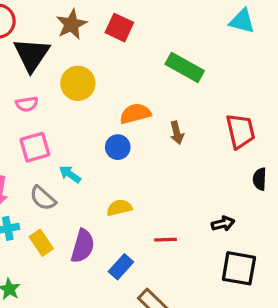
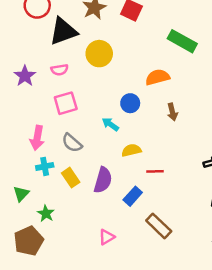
black triangle: (32, 55) -> (63, 31), turned 36
orange semicircle: (135, 114) -> (157, 77), moved
brown arrow: (177, 133) -> (172, 112), moved
cyan arrow: (70, 174) -> (110, 124), moved
red line: (166, 240) -> (155, 171), moved

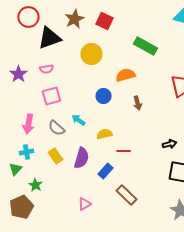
yellow circle: (99, 54) -> (91, 54), moved
cyan arrow: (110, 124) -> (78, 120), moved
cyan cross: (45, 166) -> (26, 152), moved

